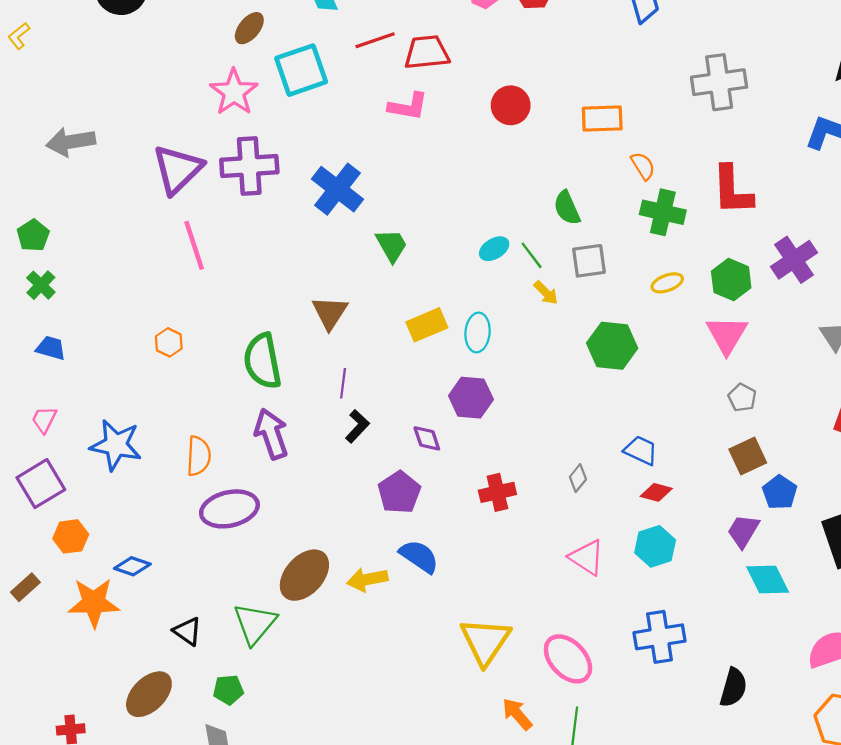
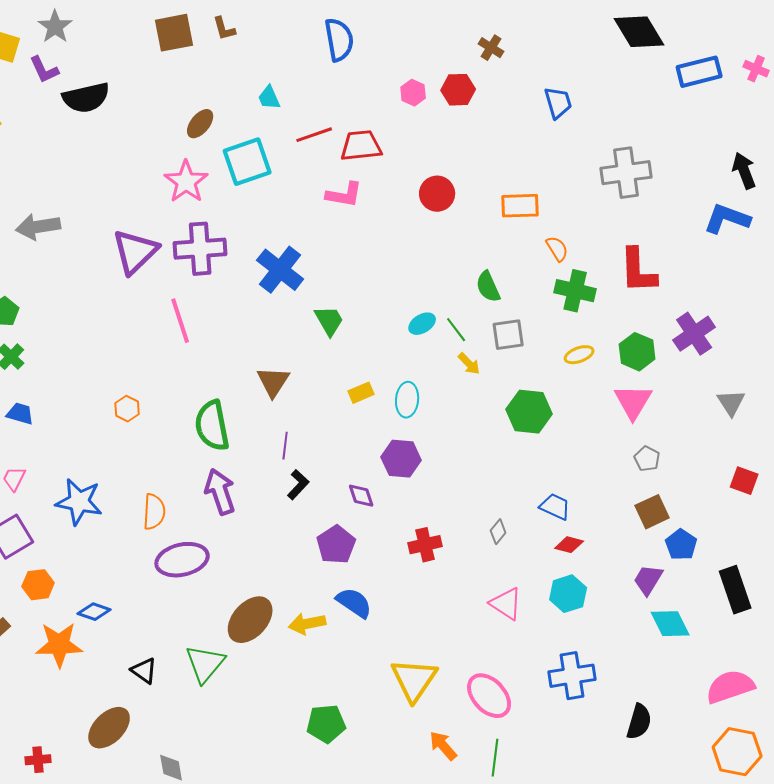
pink line: (194, 245) -> (180, 321), moved
yellow rectangle: (427, 325) -> (361, 393), size x0.7
green pentagon: (228, 690) -> (326, 724), moved, size x1.4

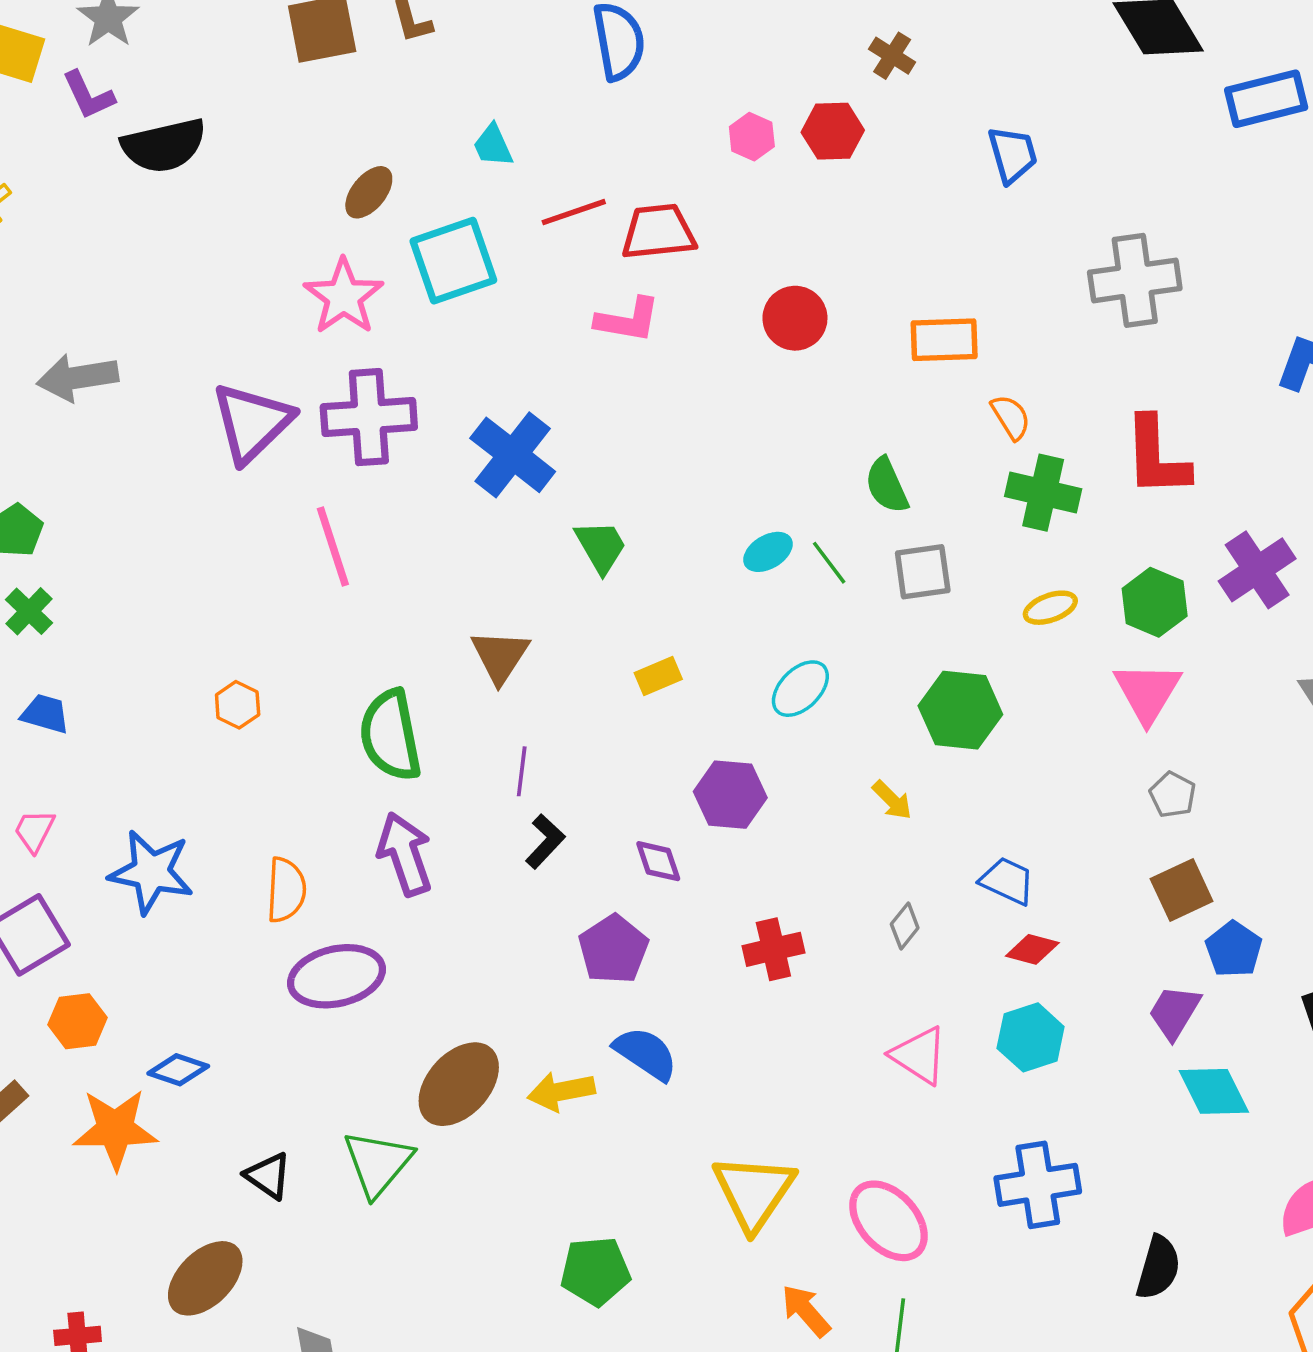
yellow arrow: (469, 364) -> (892, 800), moved
cyan ellipse: (407, 400) -> (800, 689), moved, turned 40

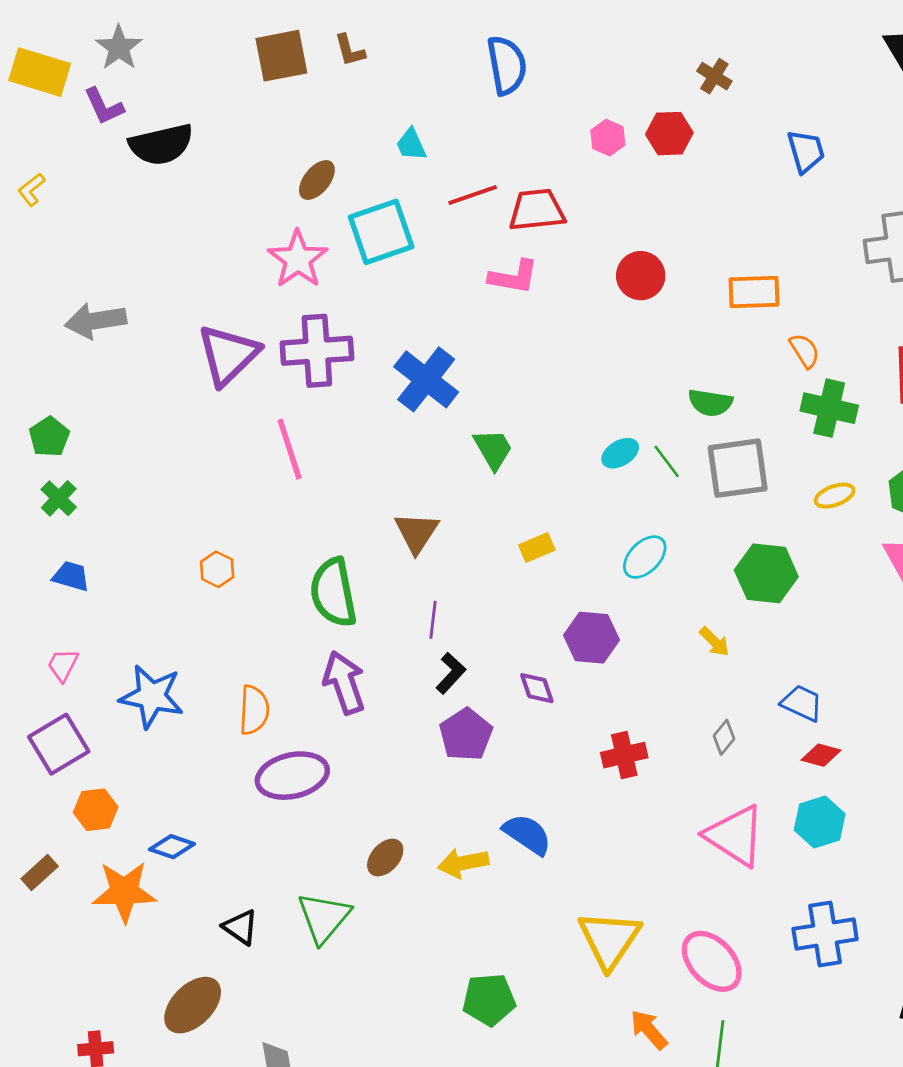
green semicircle: (887, 485) -> (710, 403), turned -57
gray square: (923, 572) -> (738, 468), size x1.4
purple pentagon: (613, 949) -> (466, 735), moved
pink triangle: (919, 1055) -> (735, 836), size x1.4
brown ellipse: (459, 1084) -> (385, 858), size x0.6

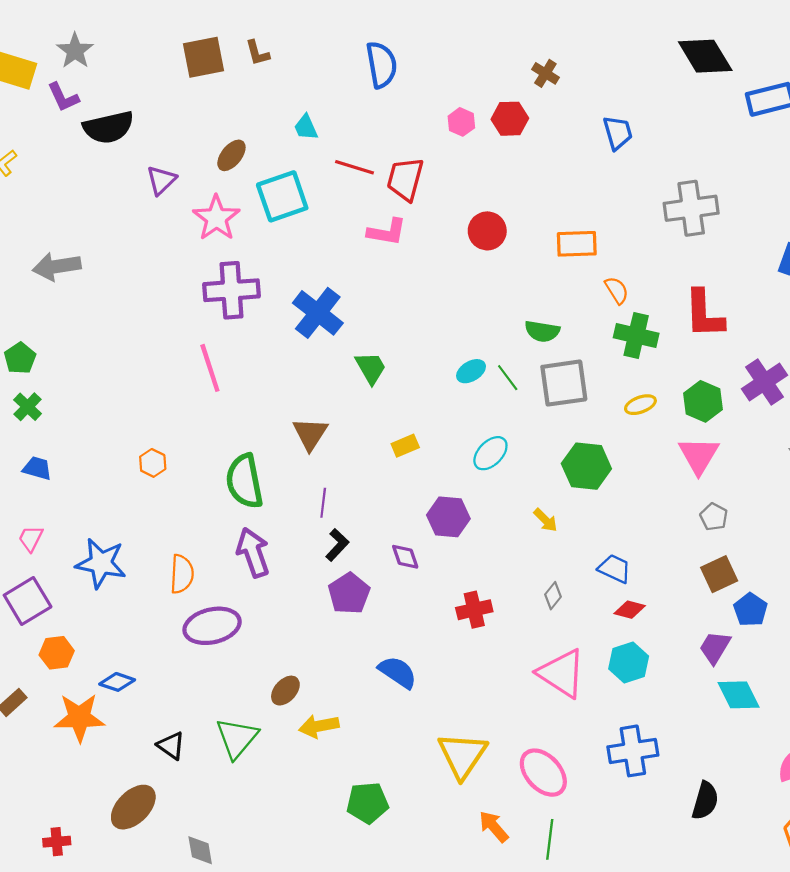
red line: (473, 195) -> (354, 167), turned 36
red trapezoid: (537, 210) -> (405, 179), turned -69
purple triangle: (228, 355) -> (161, 180), moved, size x0.6
yellow arrow: (463, 863) -> (319, 726), moved

